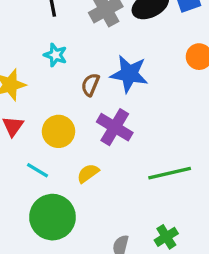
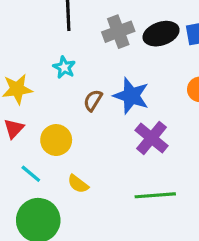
purple cross: (115, 127) -> (152, 138), moved
yellow semicircle: (88, 173) -> (78, 184), turned -115

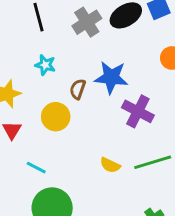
yellow circle: (56, 140) -> (56, 117), moved
yellow semicircle: (78, 184) -> (110, 165), moved

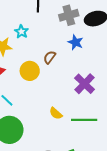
cyan star: (45, 65) -> (21, 32), moved
blue star: (111, 77) -> (76, 42), moved, size x0.7

